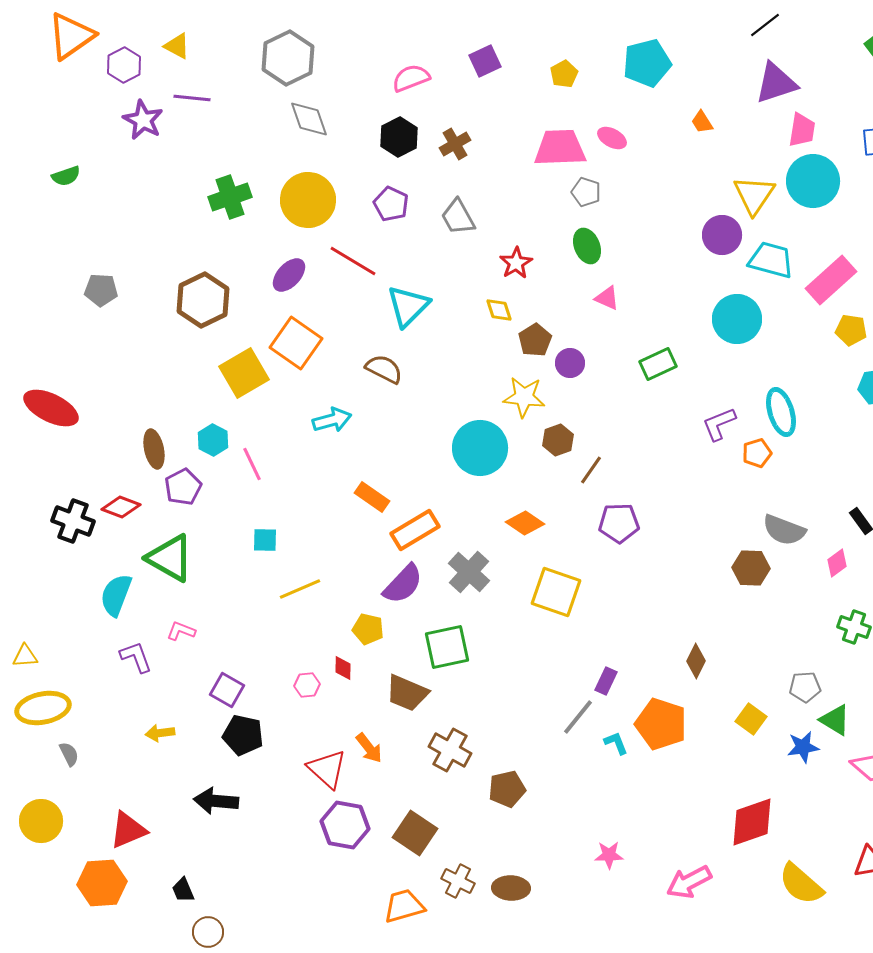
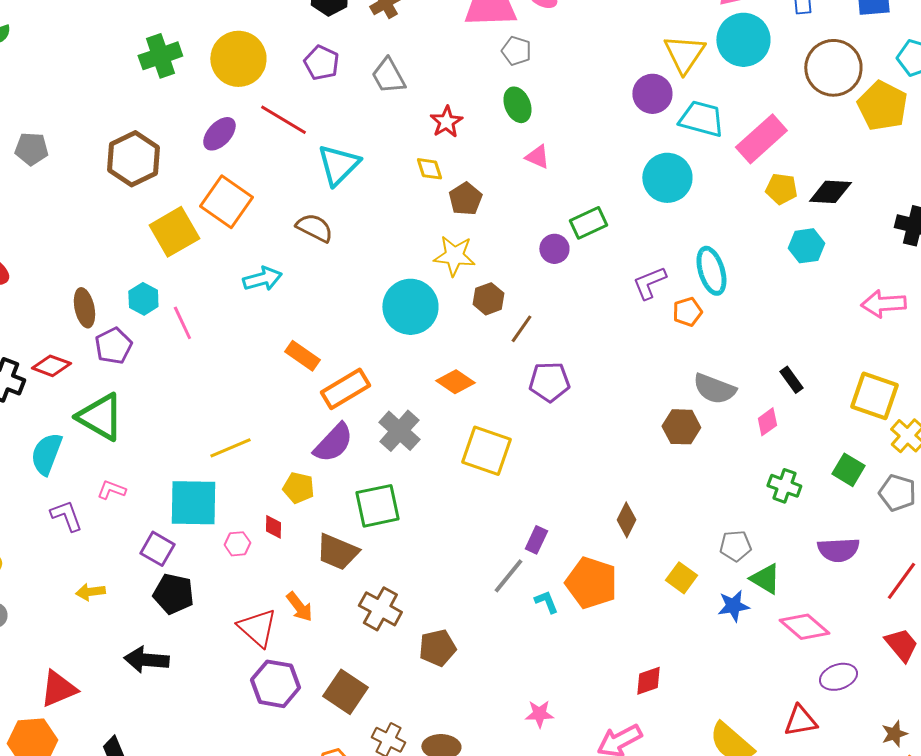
purple circle: (570, 363) -> (554, 249), moved
cyan square: (265, 540) -> (193, 503), moved, size x2.0
red diamond: (752, 822) -> (648, 681), moved, size x0.6

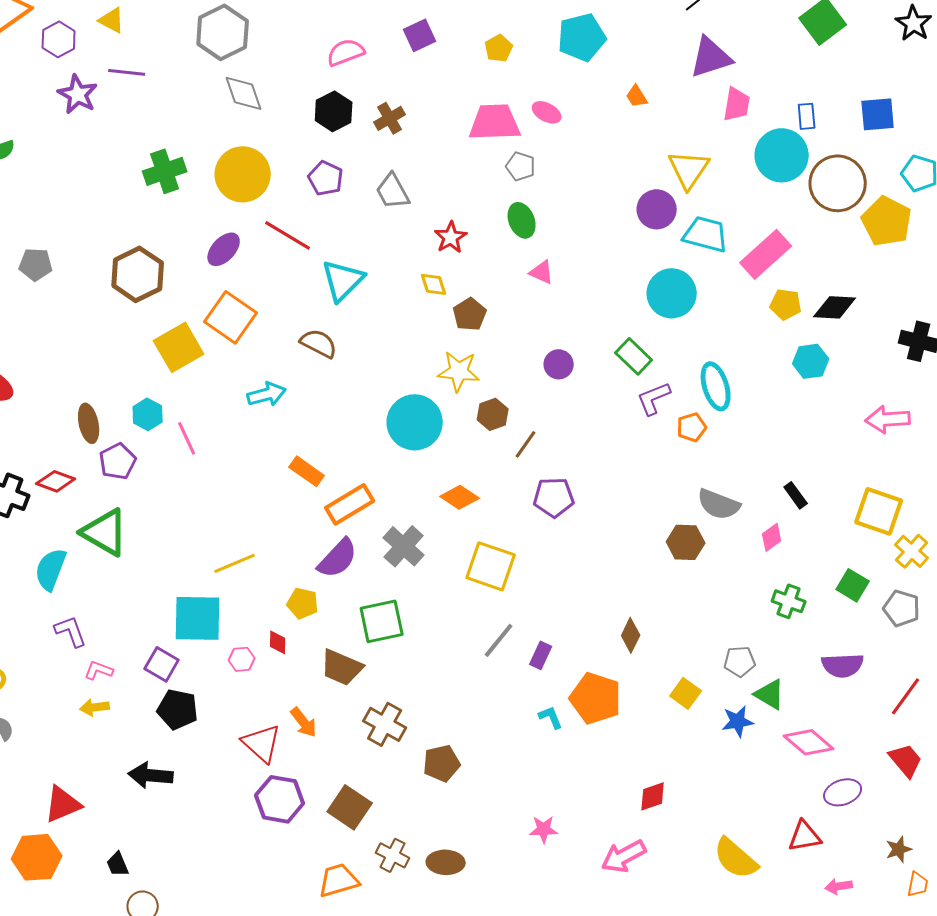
cyan circle: (743, 40) -> (782, 155), moved
green rectangle: (588, 223) -> (634, 356), moved, turned 69
pink L-shape: (111, 490) -> (99, 670), moved
gray line: (508, 576) -> (499, 640), moved

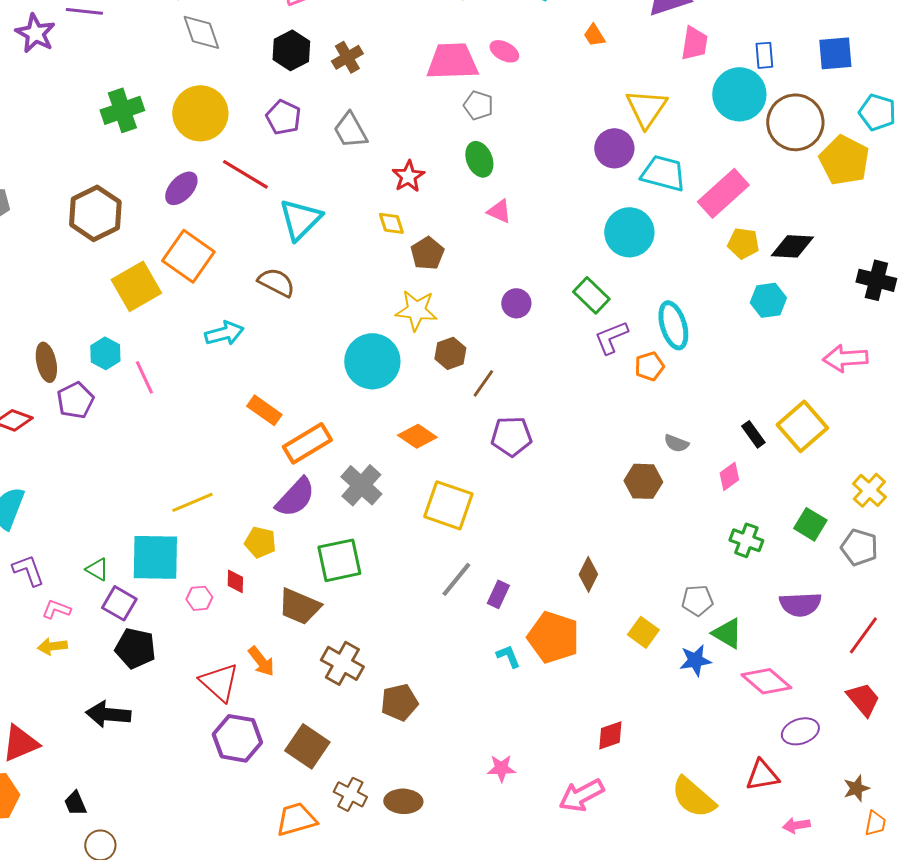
gray semicircle: (719, 504) -> (676, 443), size x0.6
yellow square: (879, 511) -> (802, 426), moved, turned 30
green triangle: (105, 532) -> (97, 569), moved, size x0.5

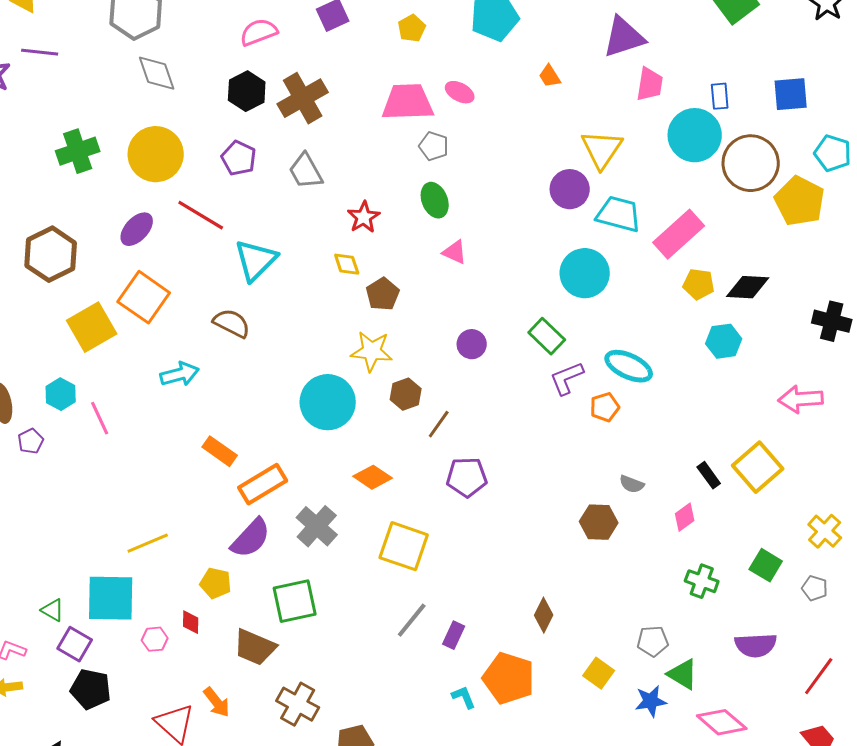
brown cross: (347, 57) -> (303, 98), size x1.6
cyan ellipse: (673, 325) -> (629, 366), turned -48
purple pentagon: (75, 400) -> (31, 441), size x0.7
gray pentagon: (859, 547) -> (815, 588), size x0.7

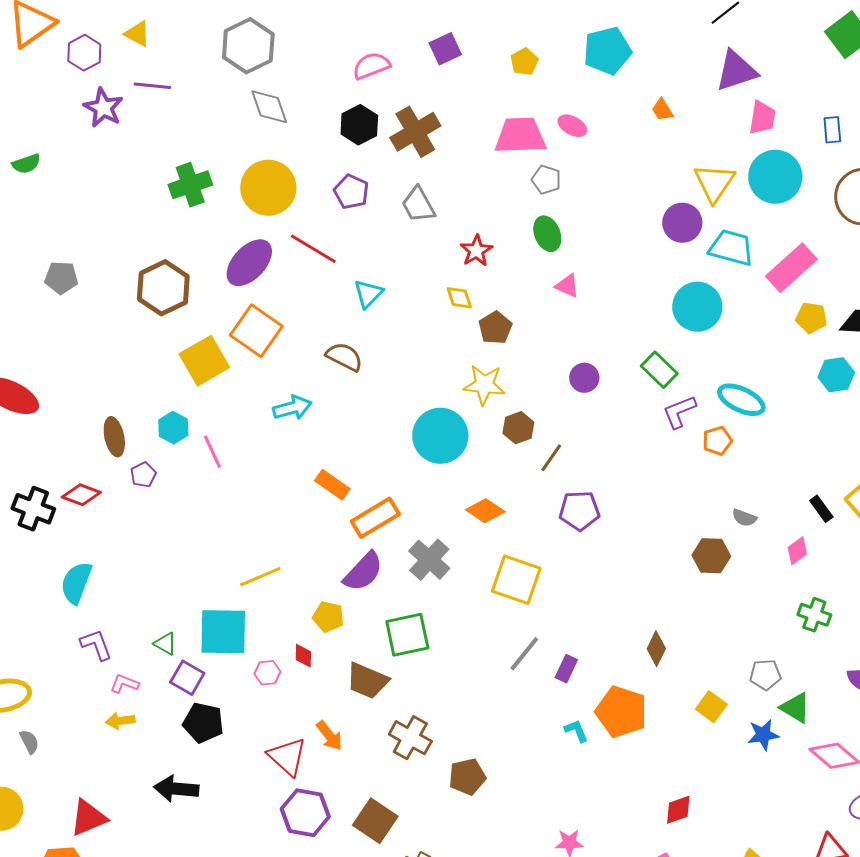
cyan circle: (695, 135) -> (775, 177), moved
purple ellipse: (137, 229) -> (249, 263), size x1.4
cyan triangle: (256, 260) -> (368, 294), size x0.7

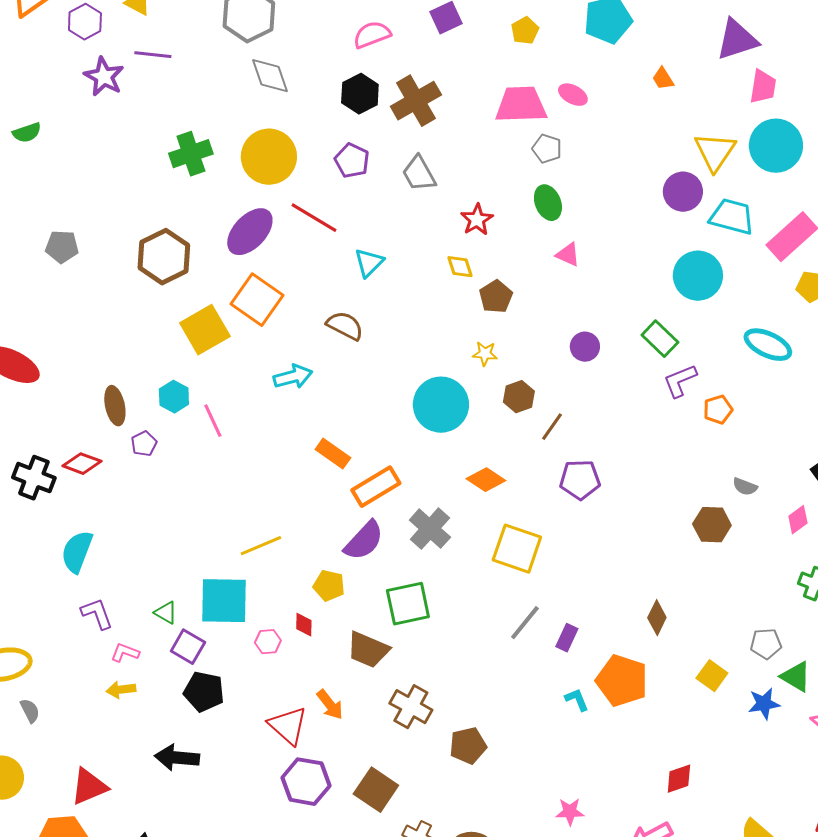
yellow star: (484, 385) -> (485, 354), size x0.6
cyan ellipse: (741, 400) -> (768, 345), moved

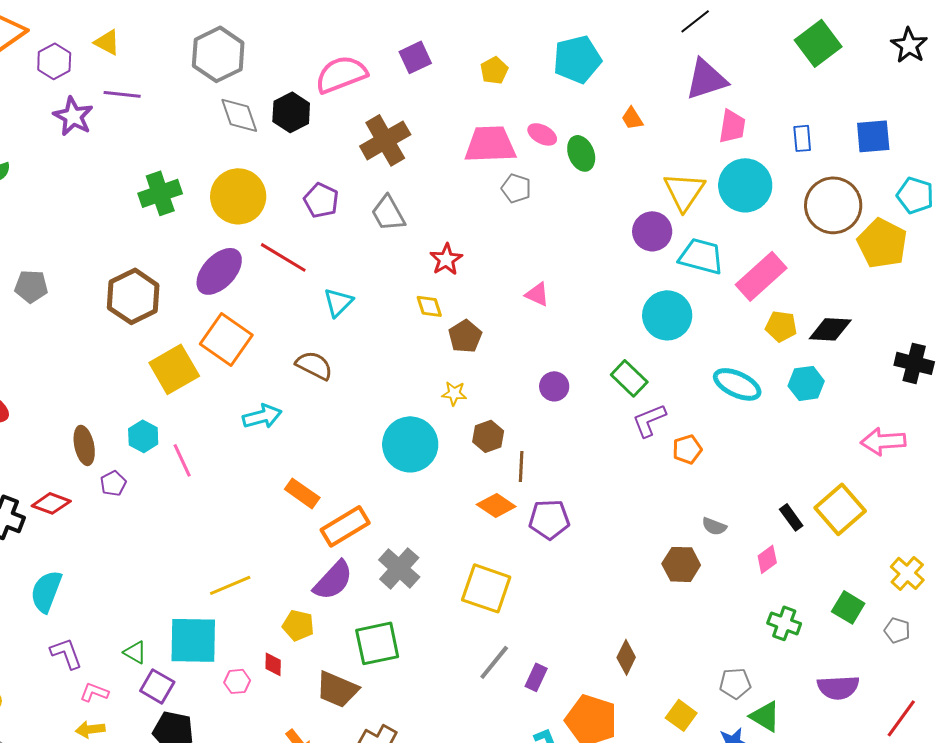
pink semicircle: (372, 35) -> (341, 74), size x1.4
black hexagon: (360, 94) -> (291, 112), moved
green ellipse: (548, 203) -> (581, 153), moved
brown line: (552, 427) -> (521, 466), turned -32
orange diamond: (486, 480) -> (496, 505), moved

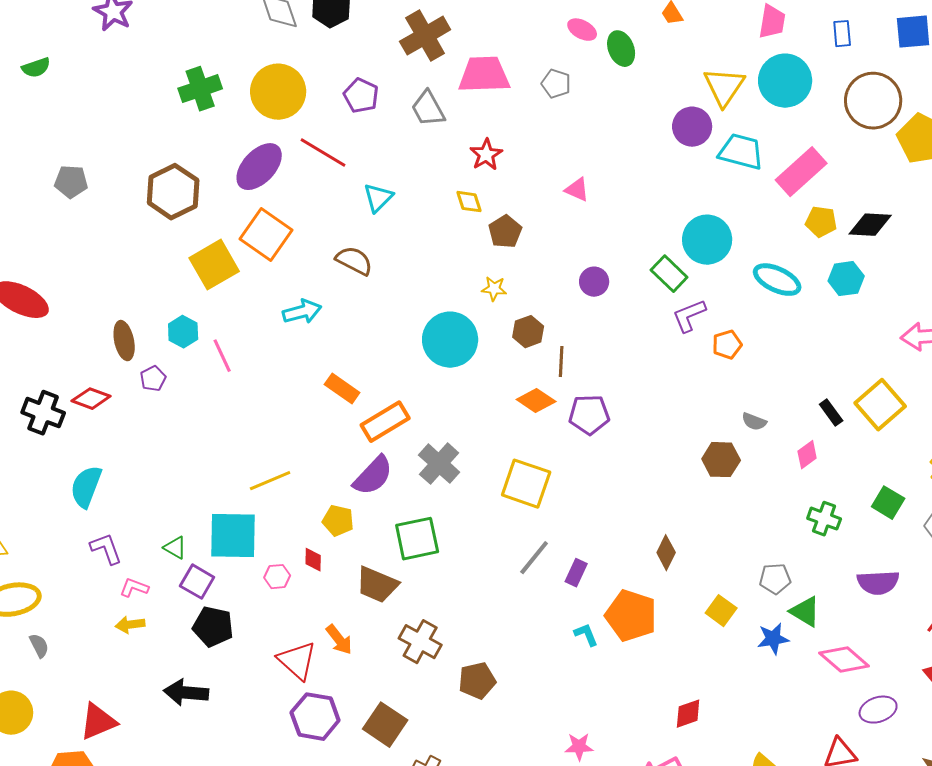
pink trapezoid: (490, 144) -> (484, 75), moved
cyan circle: (667, 315) -> (707, 240), moved

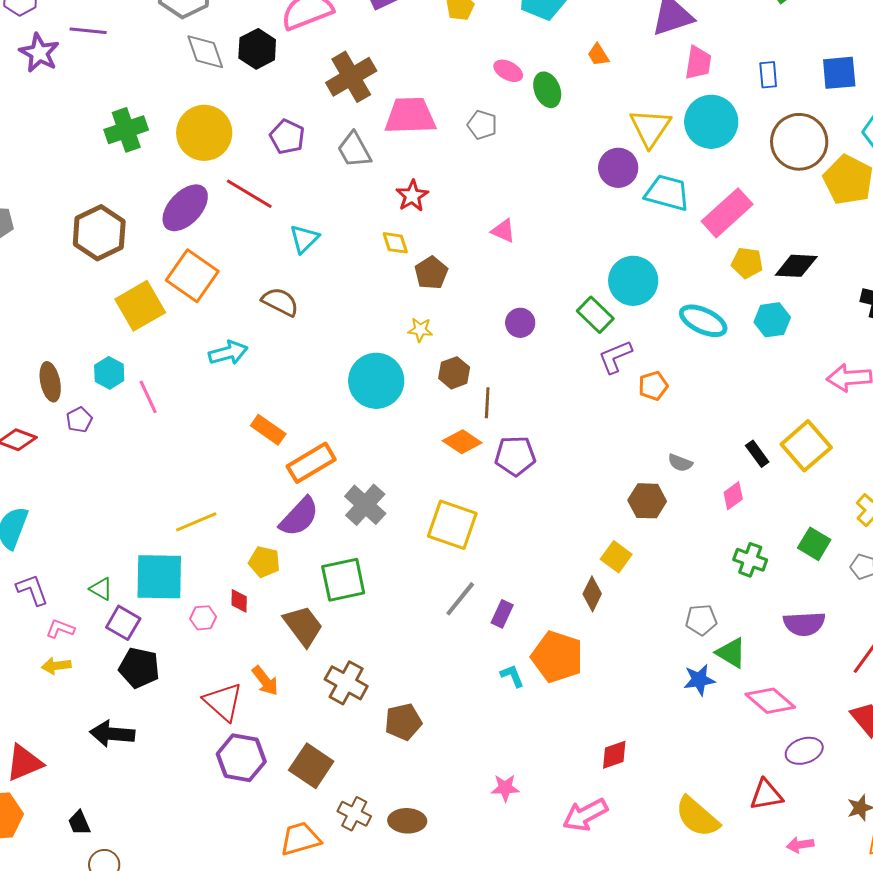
brown trapezoid: (377, 585) -> (303, 626), turned -150
yellow square: (721, 611) -> (616, 557), moved

